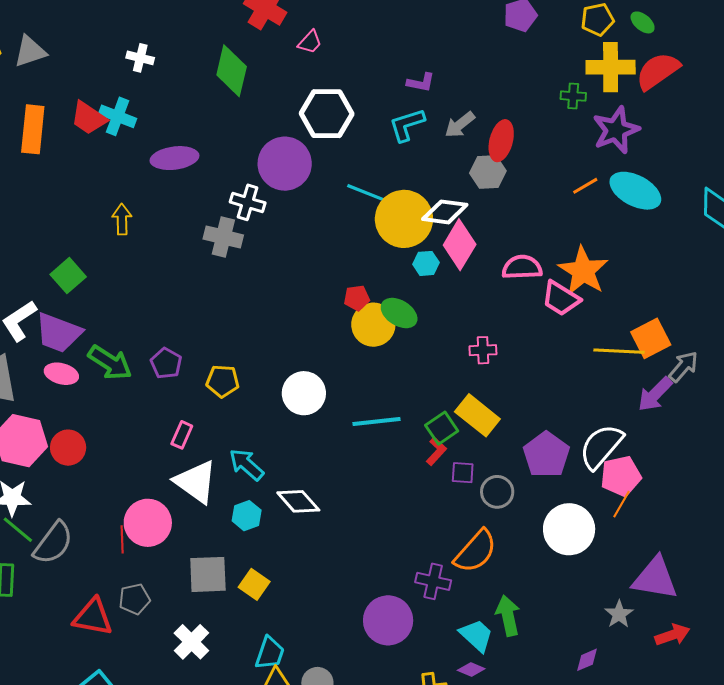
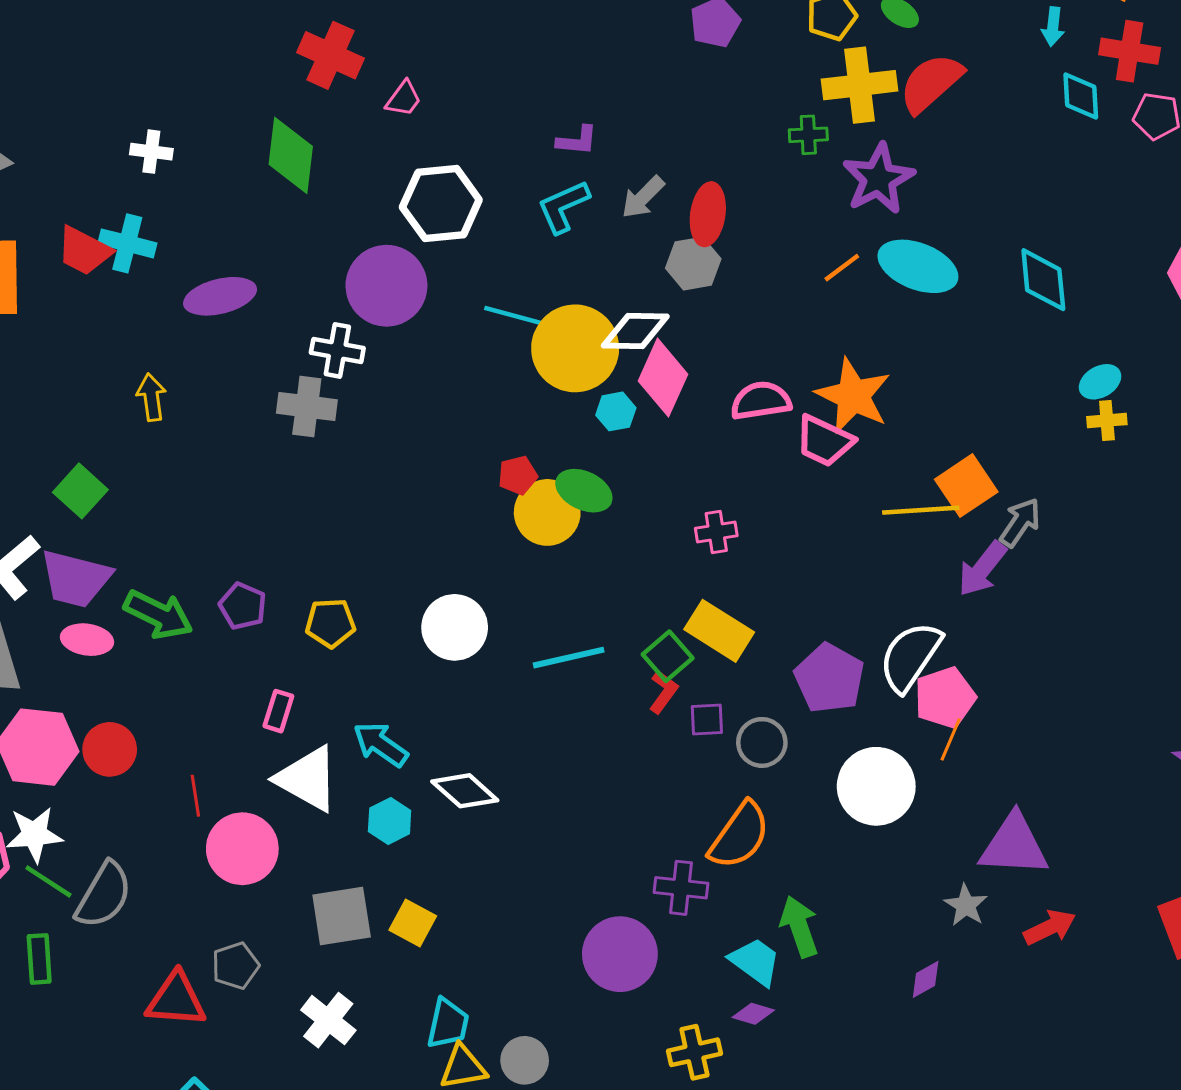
red line: (122, 539) -> (195, 796), moved

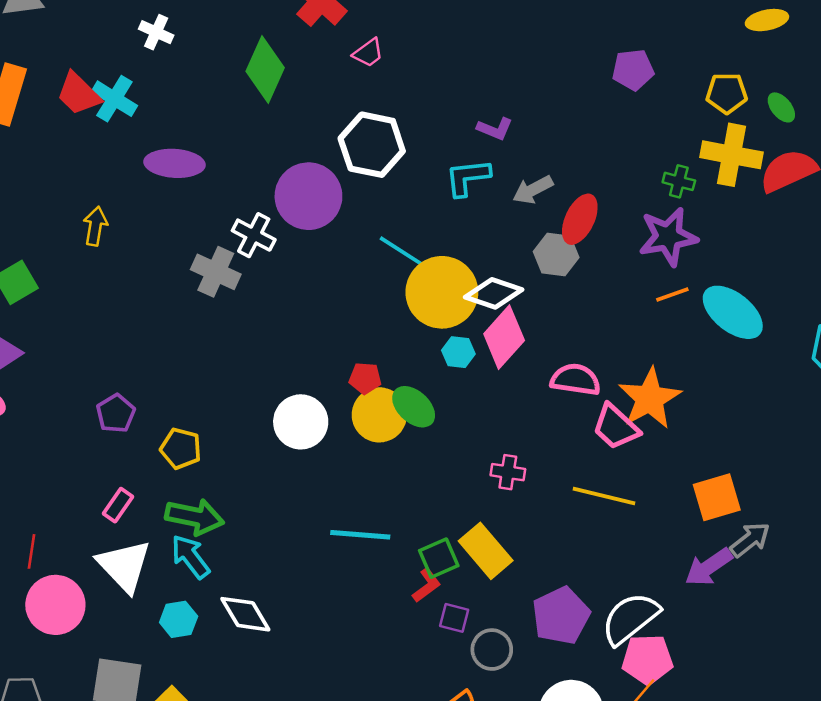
purple star: (878, 179) -> (668, 237), moved
yellow line: (921, 510) -> (604, 496), moved
green arrow: (158, 615) -> (195, 517), moved, turned -32
white circle: (455, 627) -> (301, 422), moved

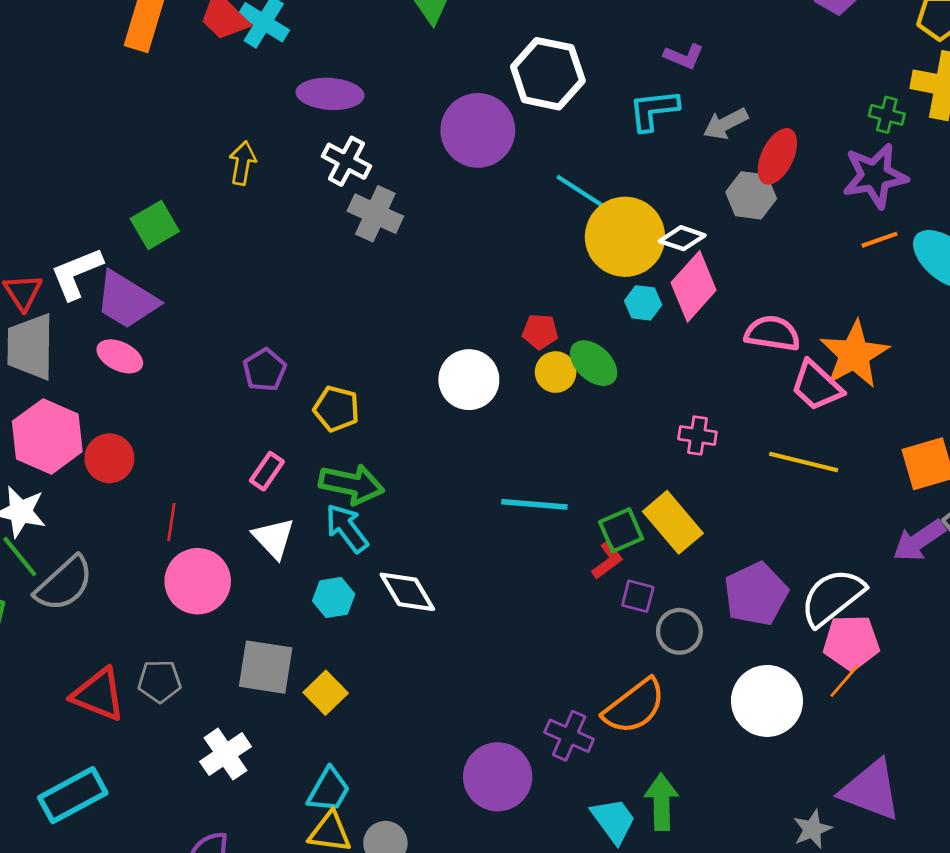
white cross: (254, 235) -> (346, 161), moved
white diamond: (494, 293) -> (682, 238), size x0.7
yellow circle: (379, 415) -> (556, 372), size x0.7
white triangle: (124, 566) -> (274, 538), size x0.7

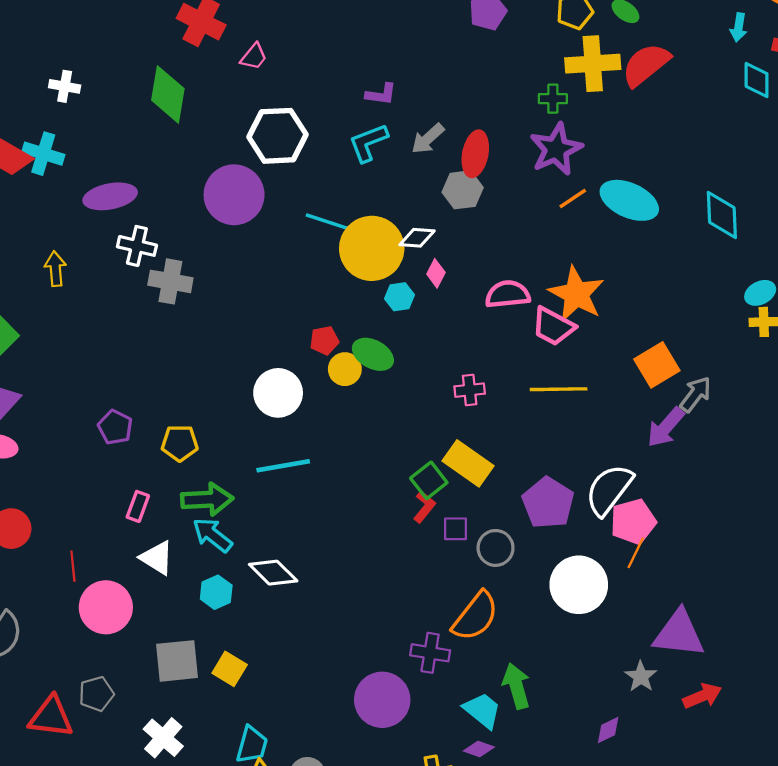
pink diamond: (694, 286) -> (436, 273), size x0.5
cyan line: (534, 504) -> (283, 466), moved

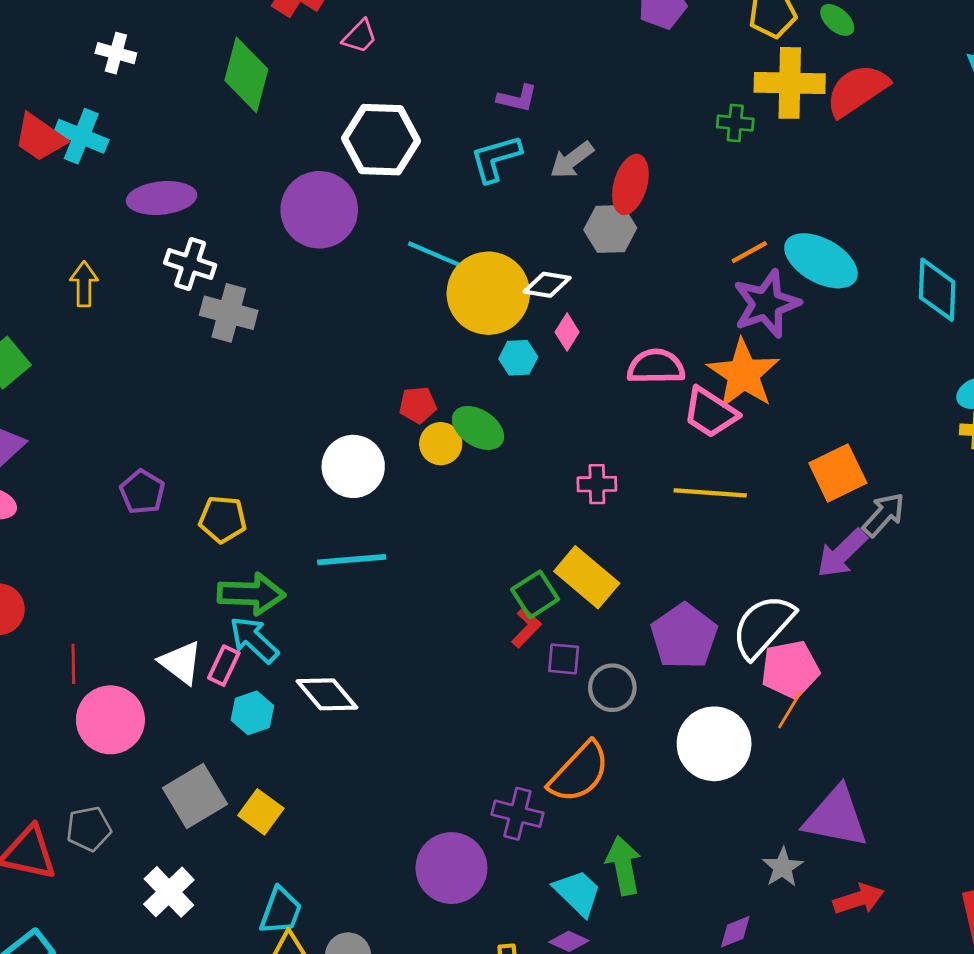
purple star: (556, 149) -> (766, 304), moved
pink rectangle: (138, 506) -> (224, 666), moved
gray square: (177, 661) -> (195, 796), turned -30

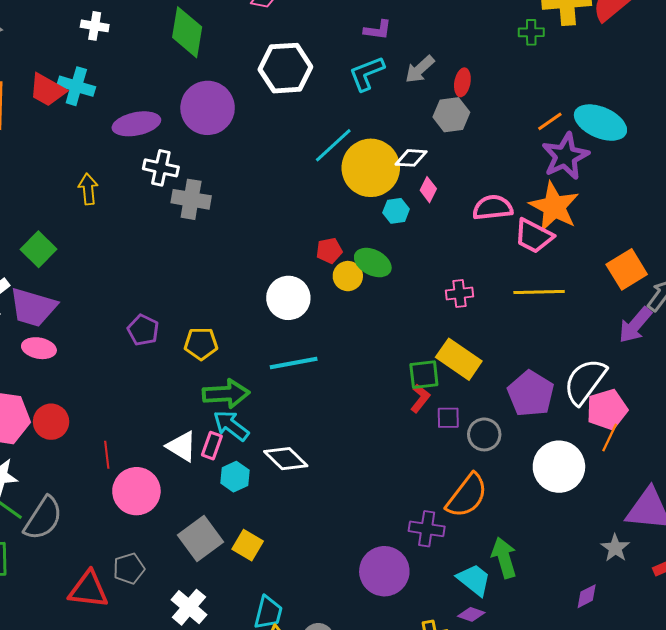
red ellipse: (630, 184) -> (462, 82), size x0.7
purple circle: (319, 210) -> (208, 108), moved
cyan line: (438, 256) -> (333, 145), turned -60
green square: (535, 594) -> (424, 375), turned 32

